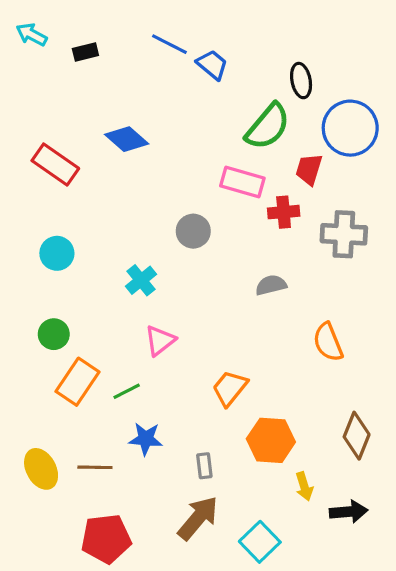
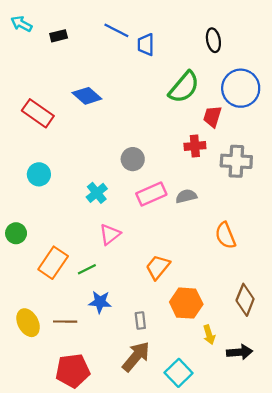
blue trapezoid: (212, 65) -> (146, 45), turned -130
black ellipse: (301, 81) -> (213, 40), moved
pink rectangle: (242, 182) -> (151, 194), moved, turned -40
green circle: (54, 334) -> (16, 233), moved

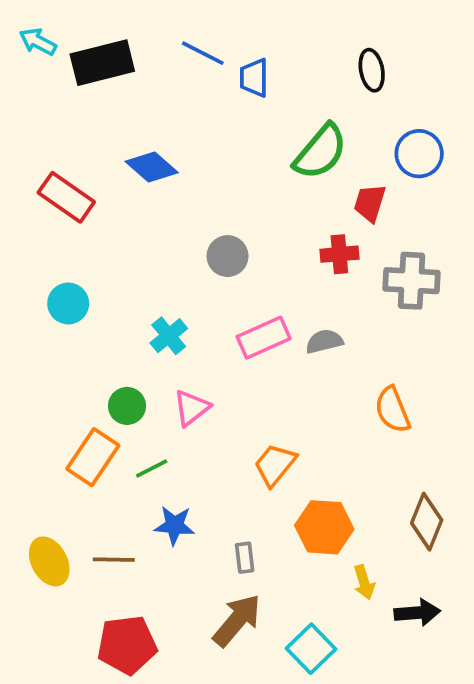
black rectangle: (59, 36) -> (102, 63), size x2.0
blue circle: (241, 88) -> (419, 154), size x0.7
gray circle: (133, 159) -> (228, 256), moved
green circle: (16, 233) -> (127, 406), moved

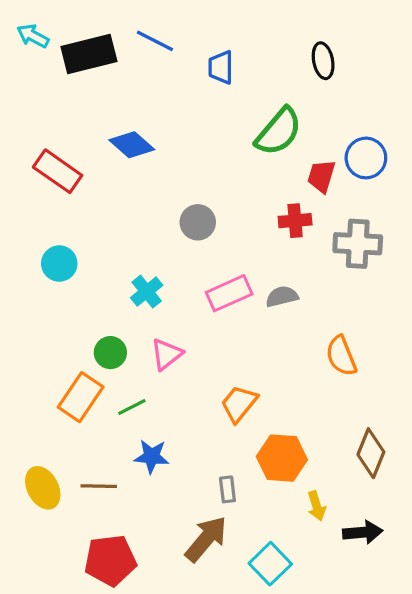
blue line: (203, 53) -> (155, 41), moved
blue circle: (419, 154) -> (366, 158), moved
gray rectangle: (245, 558) -> (227, 489), moved

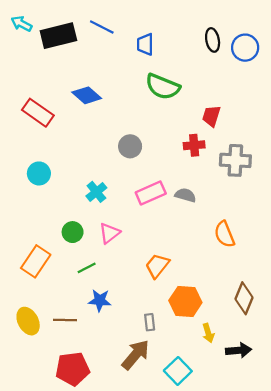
green semicircle: (279, 132) -> (163, 87), moved, turned 72
blue circle: (366, 158) -> (245, 48), moved
gray semicircle: (282, 297) -> (185, 195), turned 30
orange rectangle: (81, 397) -> (36, 261), moved

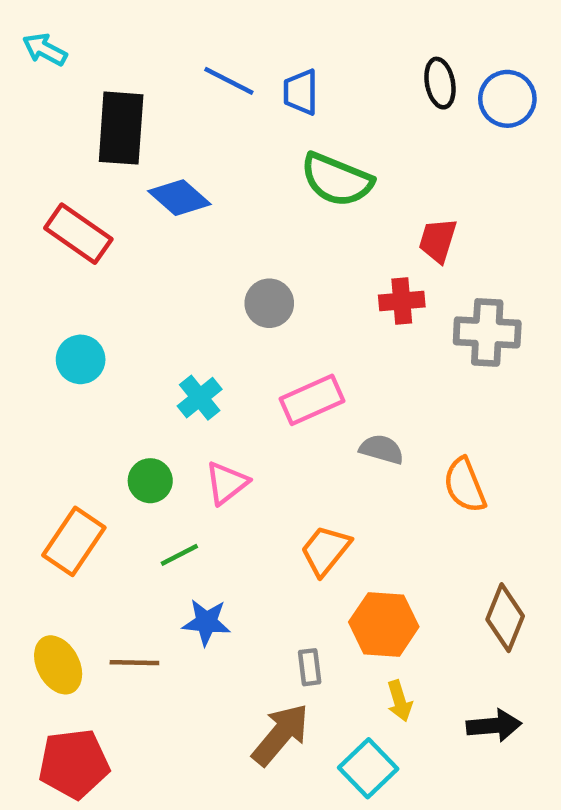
blue line: (102, 27) -> (229, 81), moved
black rectangle: (58, 36) -> (121, 128), moved, turned -72
gray semicircle: (185, 195) -> (382, 449), moved
yellow arrow: (208, 333) -> (400, 701), moved
red pentagon: (73, 369) -> (74, 764), moved

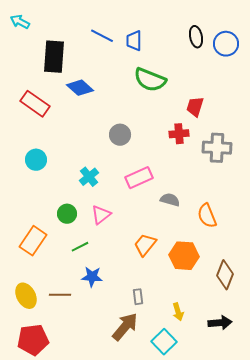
orange hexagon: (384, 624) -> (184, 256), moved

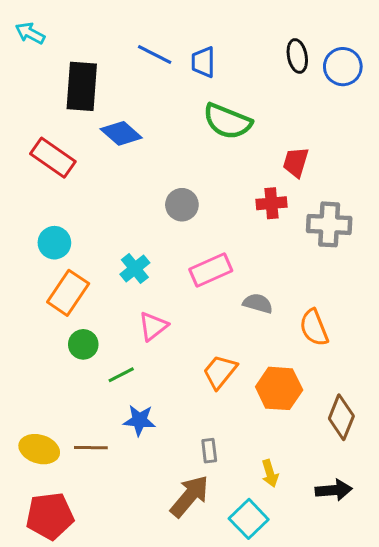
green circle: (67, 214) -> (83, 344), moved
orange rectangle: (33, 241) -> (68, 293), moved
yellow ellipse: (26, 296) -> (39, 449), turned -45

